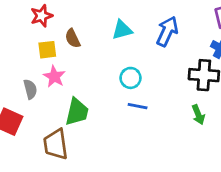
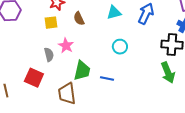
yellow square: (47, 50) -> (51, 23), moved
blue line: (138, 106) -> (107, 79), moved
green arrow: (198, 115) -> (168, 73), size x1.5

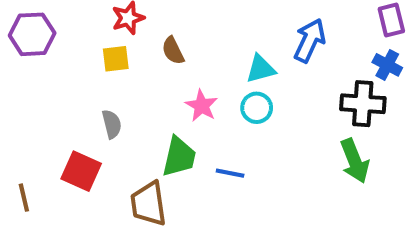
cyan triangle: (114, 13) -> (261, 69), moved
pink star: (66, 46) -> (202, 106), moved

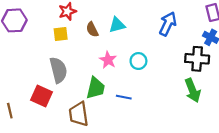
cyan triangle: (261, 69) -> (117, 25), moved
gray semicircle: (112, 124) -> (58, 70), size x1.6

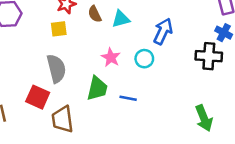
blue arrow: (168, 24) -> (163, 31), moved
brown semicircle: (92, 29) -> (95, 14), moved
green arrow: (193, 90) -> (204, 118), moved
brown trapezoid: (79, 114) -> (62, 119), moved

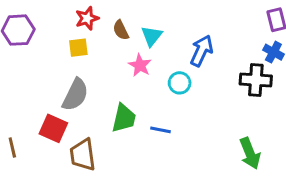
cyan triangle: (121, 19) -> (152, 36), turned -36
pink star: (111, 57) -> (140, 65), moved
gray semicircle: (56, 69) -> (75, 95), turned 40

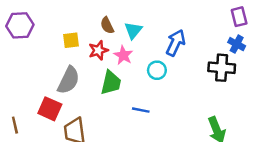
red star: (87, 18) -> (98, 50), moved
green trapezoid: (124, 118) -> (111, 83), moved

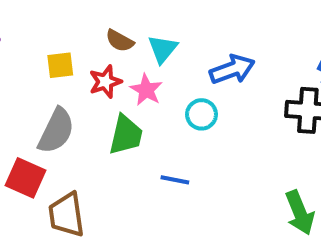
brown semicircle: (107, 25) -> (120, 41), turned -35
blue arrow: (176, 43) -> (232, 69), turned 45

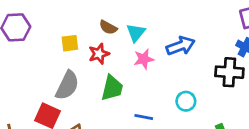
pink star: (146, 90) -> (144, 59), moved, turned 30
cyan circle: (202, 114) -> (186, 101), moved

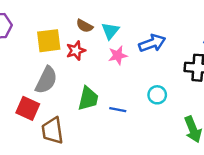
yellow square: (70, 43) -> (49, 41), size x1.5
green trapezoid: (112, 88) -> (88, 99), moved

